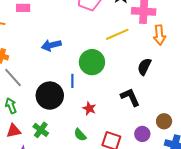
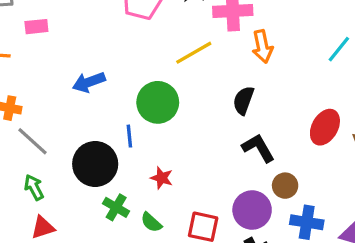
black L-shape: (130, 97) -> (258, 148), moved
green cross: (41, 130) -> (116, 207), moved
purple circle: (142, 134) -> (252, 210), size x1.5

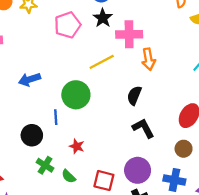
black circle: (95, 164) -> (32, 135), size x0.7
brown circle: (285, 186) -> (184, 149), moved

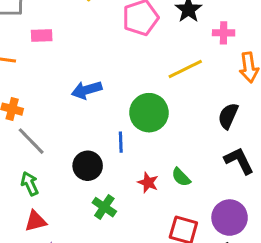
pink cross: (129, 34) -> (224, 33), size x0.6
green semicircle: (69, 176) -> (181, 177), moved

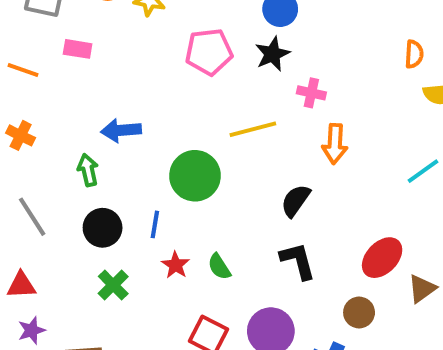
gray line: (31, 141) -> (32, 217), moved
blue line: (121, 142) -> (155, 224), moved
green arrow: (30, 184) -> (88, 170), moved

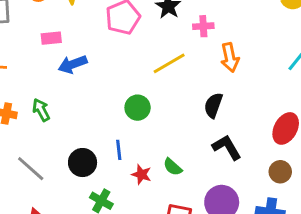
pink rectangle: (78, 49) -> (51, 38), moved
blue arrow: (121, 130) -> (73, 64), moved
green arrow: (88, 170) -> (41, 110), moved
green circle: (195, 176) -> (138, 108), size x0.7

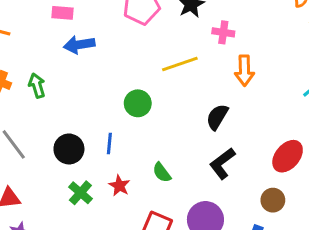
black L-shape: (227, 147) -> (222, 163), turned -108
red star: (141, 174) -> (119, 186), moved

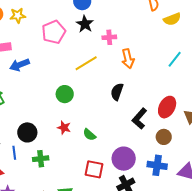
blue line: (109, 143) -> (14, 153), moved
black L-shape: (222, 163) -> (140, 119), moved
red star: (119, 186) -> (64, 128), moved
green cross: (80, 193) -> (41, 159), turned -35

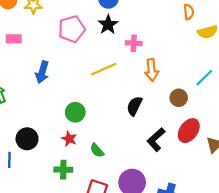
blue arrow: (20, 65) -> (42, 72), moved, turned -60
green circle: (65, 94) -> (75, 112), moved
brown circle: (164, 137) -> (179, 98), moved
green cross: (41, 159) -> (63, 170), moved

